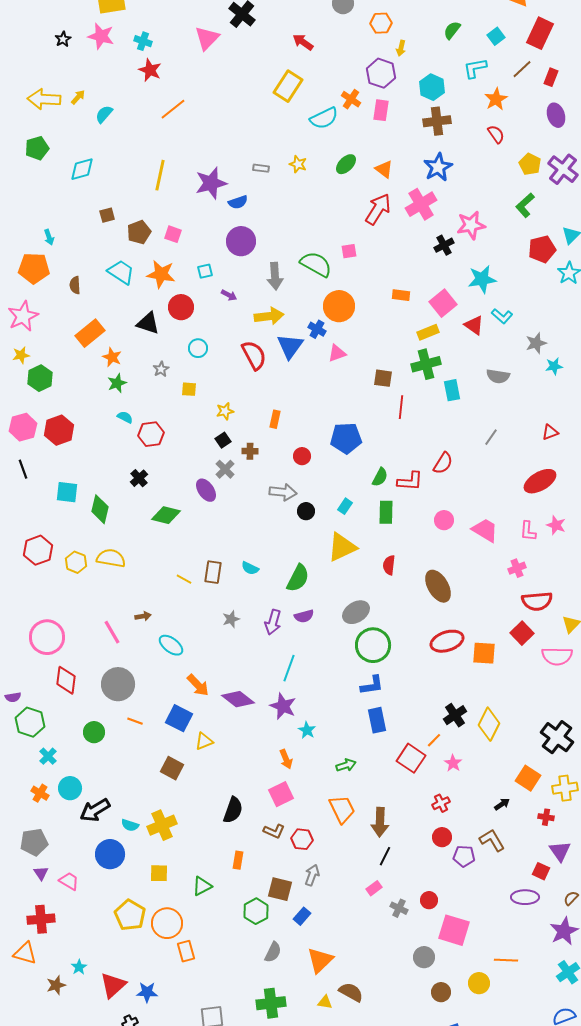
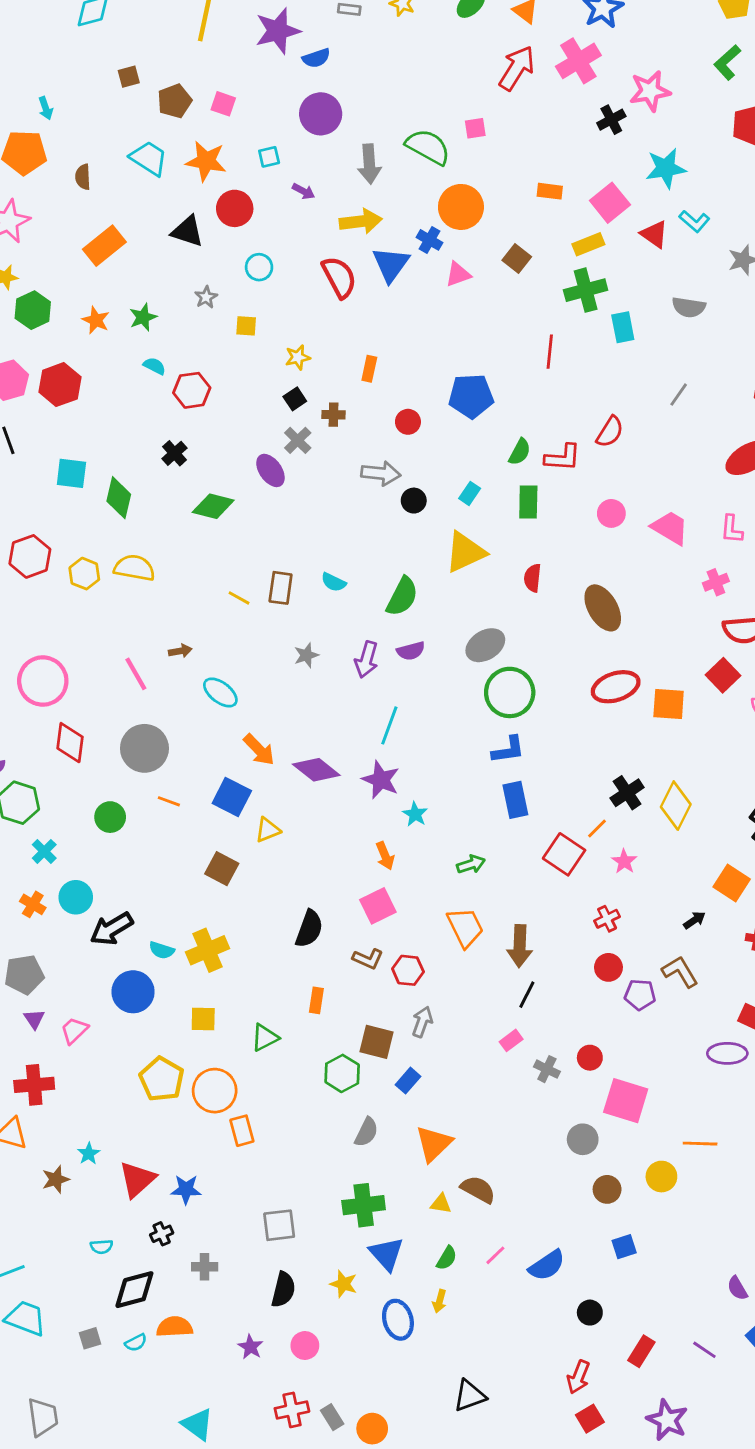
orange star: (112, 357) -> (96, 320), moved
brown square: (383, 378) -> (517, 259), moved, turned 30
pink trapezoid: (69, 881) -> (74, 1030), turned -75

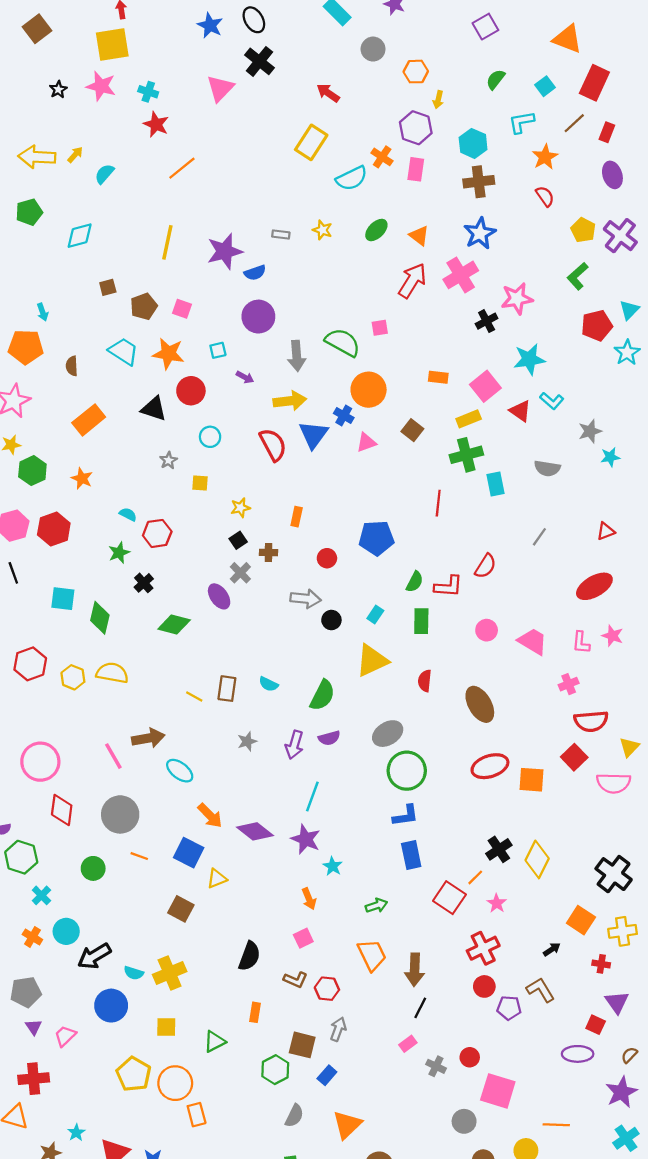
green star: (143, 317) -> (119, 553), moved
brown arrow: (180, 651) -> (148, 738), size x1.8
pink square: (378, 906) -> (303, 938), size x0.7
red cross: (607, 919) -> (483, 948), size x1.6

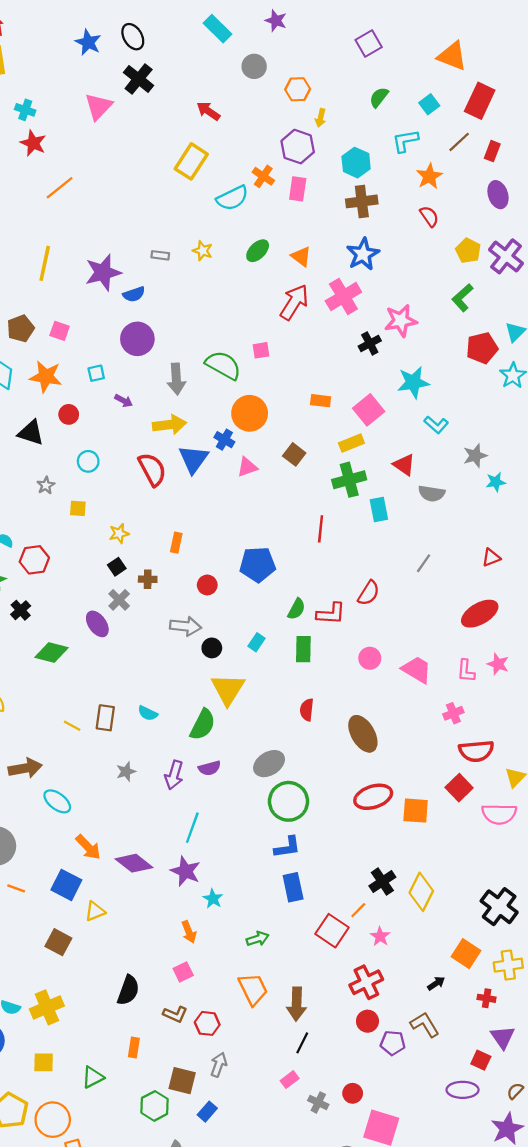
red circle: (191, 391) -> (69, 414), size x0.7
red triangle: (520, 411) -> (404, 465), moved
yellow triangle: (372, 660) -> (228, 689), moved, turned -33

